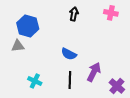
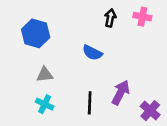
black arrow: (74, 14) -> (110, 18), moved
gray triangle: (18, 46) -> (45, 75), moved
blue semicircle: (69, 54) -> (92, 53), moved

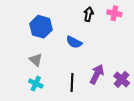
blue hexagon: (36, 33) -> (41, 27), moved
gray triangle: (45, 75) -> (36, 60), turned 48
purple cross: (150, 111) -> (122, 79), moved

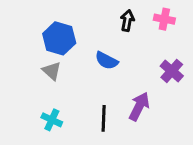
gray triangle: (36, 60) -> (52, 71), moved
purple cross: (122, 79) -> (172, 71), moved

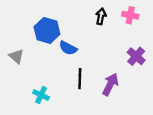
blue semicircle: (107, 61) -> (68, 48), moved
gray triangle: (52, 71) -> (16, 56), moved
black line: (104, 118) -> (80, 79), moved

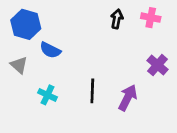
blue hexagon: (47, 30) -> (26, 24), moved
blue semicircle: (68, 48) -> (50, 50), moved
cyan cross: (41, 95) -> (47, 95), moved

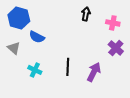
pink cross: (151, 18) -> (113, 23), moved

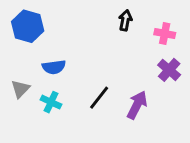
blue semicircle: (37, 37) -> (54, 67), moved, turned -35
gray triangle: (14, 48) -> (20, 89), moved, turned 32
black line: (68, 67) -> (99, 98), turned 36

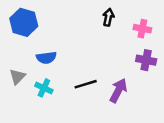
purple cross: (169, 70) -> (146, 60), turned -30
black line: (99, 98) -> (86, 84), turned 35

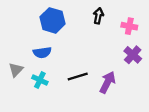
blue hexagon: (24, 22) -> (53, 20), moved
purple cross: (146, 60) -> (133, 55), turned 30

